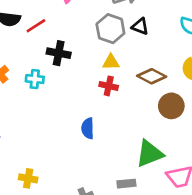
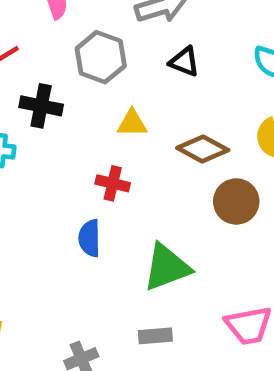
gray hexagon: (110, 29) -> (101, 57), moved
red cross: (109, 86) -> (113, 183), moved
green triangle: (150, 154) -> (167, 267), moved

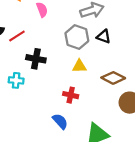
gray hexagon: (101, 57) -> (77, 37), moved
blue semicircle: (90, 238) -> (60, 121), turned 140

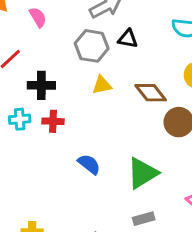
brown diamond: (113, 78) -> (151, 93), turned 35
red cross: (71, 95) -> (53, 121), moved

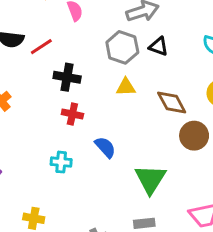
cyan cross: (20, 119) -> (61, 162), moved
blue semicircle: (89, 164) -> (105, 147), moved
green triangle: (142, 173) -> (150, 179), turned -36

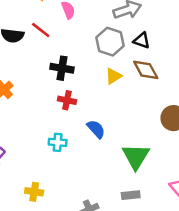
red line: (41, 47) -> (41, 30), moved, turned 72
yellow triangle: (126, 87) -> (113, 76), turned -30
brown diamond: (172, 102) -> (146, 70), moved

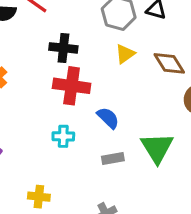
brown diamond: (146, 70) -> (169, 63), moved
red cross: (67, 100) -> (72, 86), size x1.6
gray rectangle: (131, 195) -> (113, 159), moved

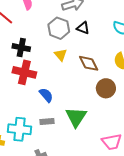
yellow triangle: (125, 54) -> (61, 55), turned -40
cyan cross: (63, 136) -> (19, 129), moved, size x1.6

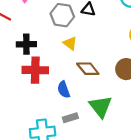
brown diamond: (89, 63) -> (88, 69), moved
blue semicircle: (46, 95) -> (64, 90), turned -147

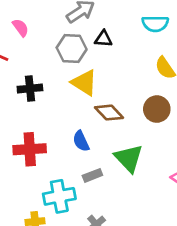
yellow triangle: (70, 43) -> (84, 83), size x1.5
red cross: (35, 70) -> (30, 149), moved

